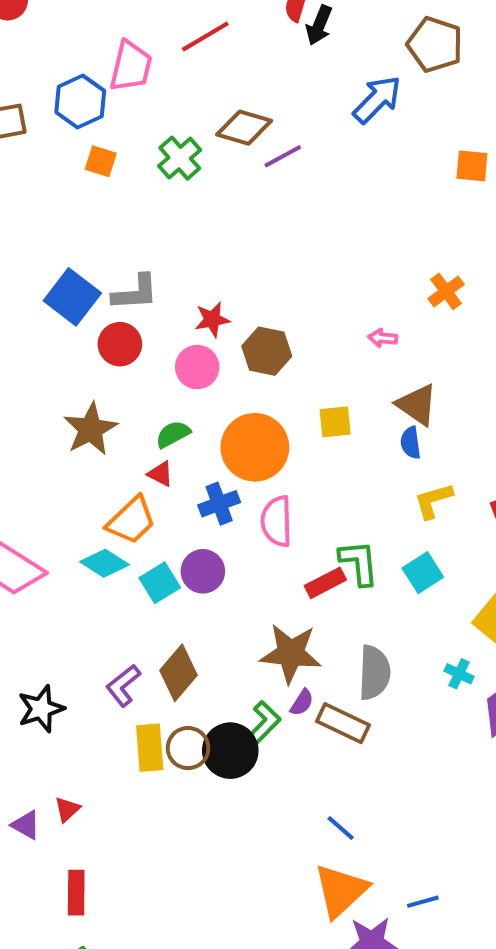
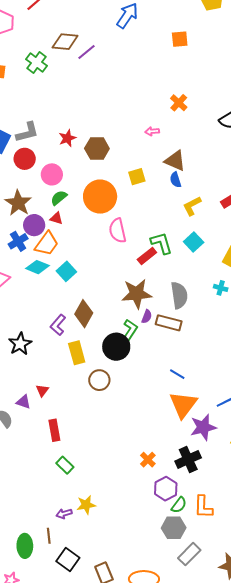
pink circle: (197, 367) -> (52, 174), moved
blue cross: (219, 504) -> (18, 241), moved
purple circle: (203, 571) -> (34, 225), moved
brown circle: (188, 748) -> (99, 380), moved

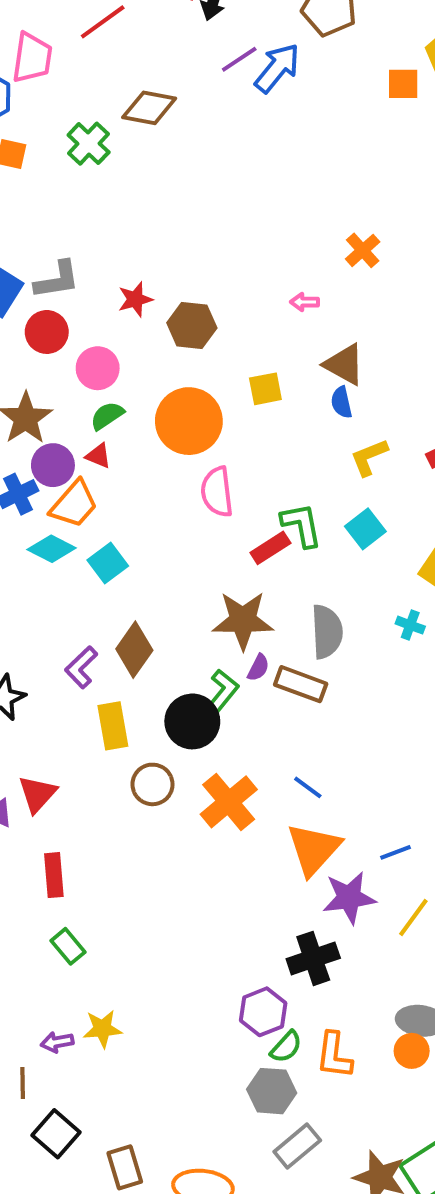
orange square: (180, 39) -> (403, 84), moved
purple line: (87, 52) -> (239, 59), moved
red triangle: (42, 390) -> (37, 794), size x1.5
orange cross: (148, 460) -> (229, 802), moved, size x1.8

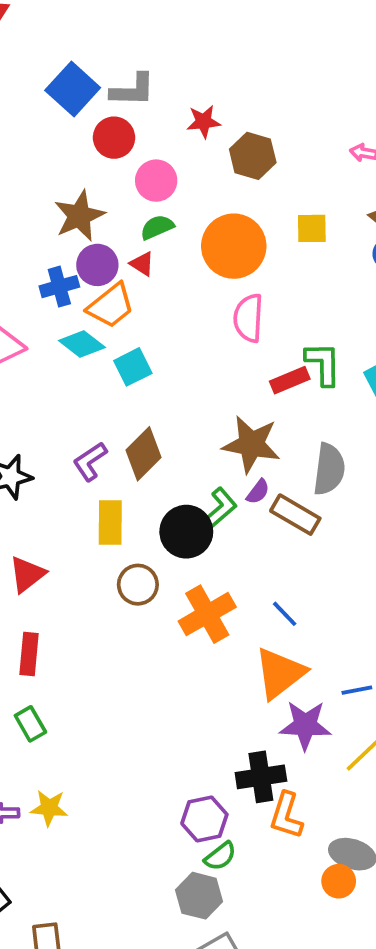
orange L-shape: (334, 1055) -> (286, 815), moved

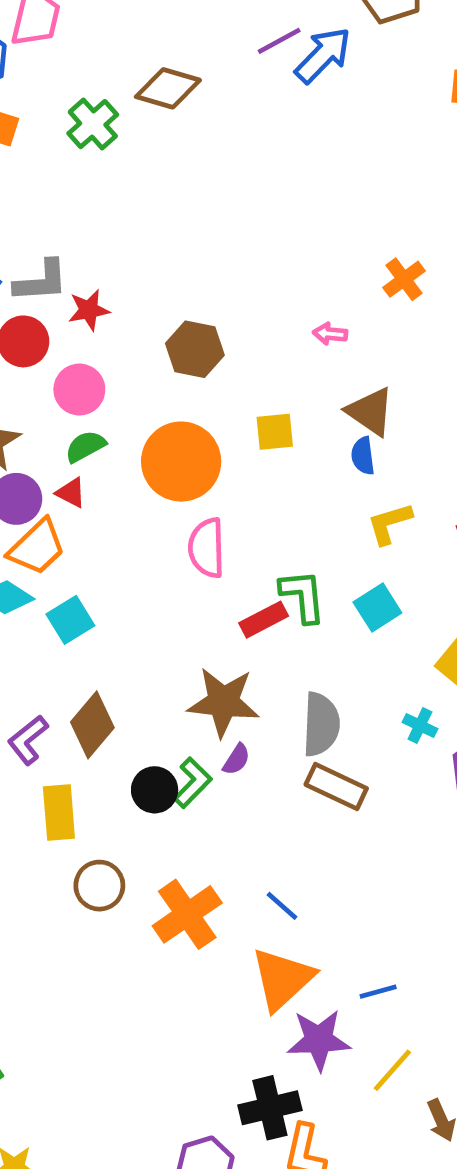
red star: (203, 122) -> (89, 310), moved
brown rectangle: (295, 515) -> (336, 787), moved
black circle: (186, 532) -> (155, 790), moved, size x0.7

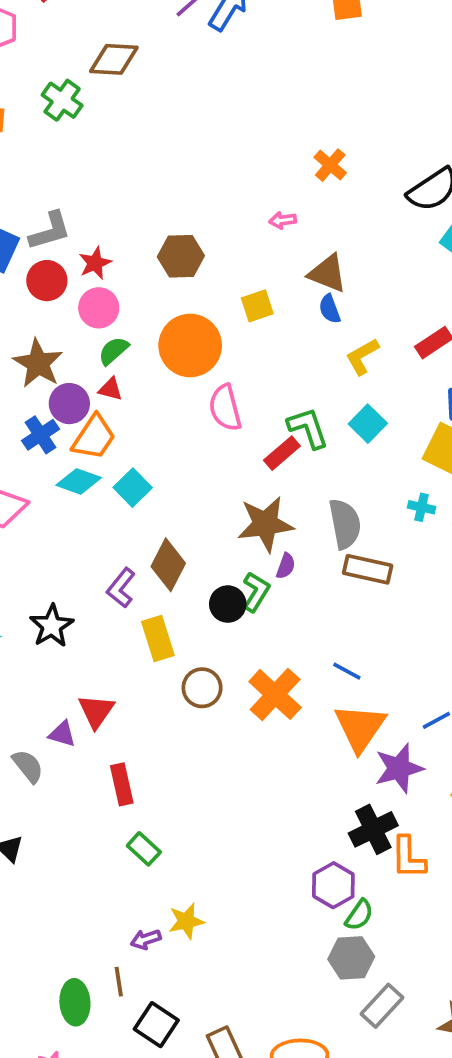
red star: (89, 310) -> (95, 263), moved

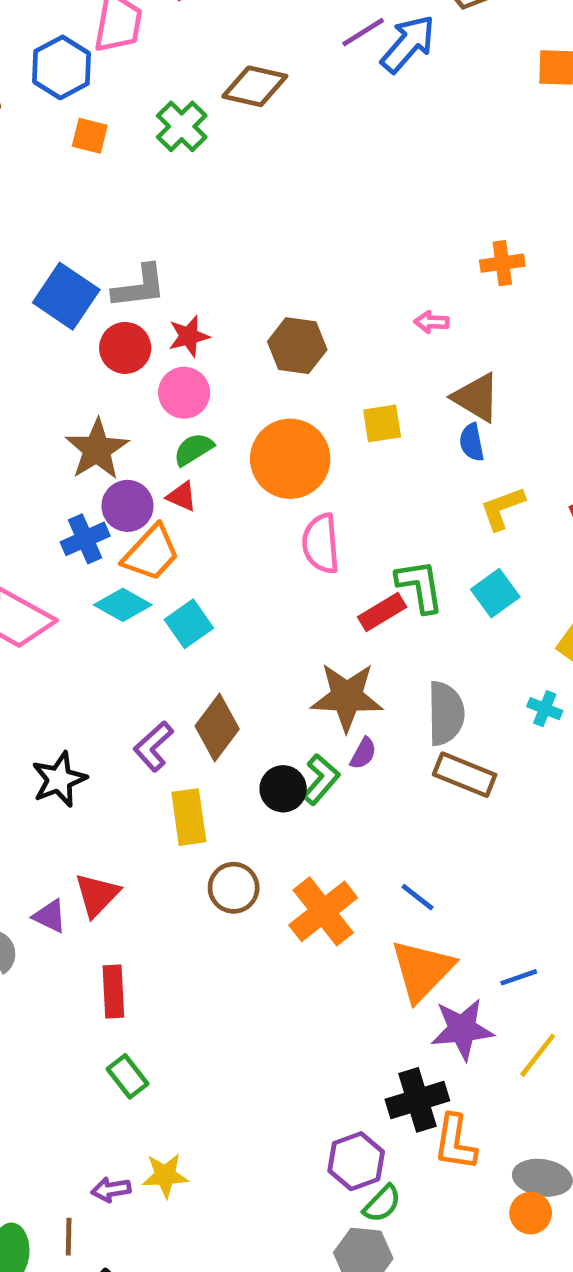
orange cross: (330, 165) -> (502, 263), turned 32

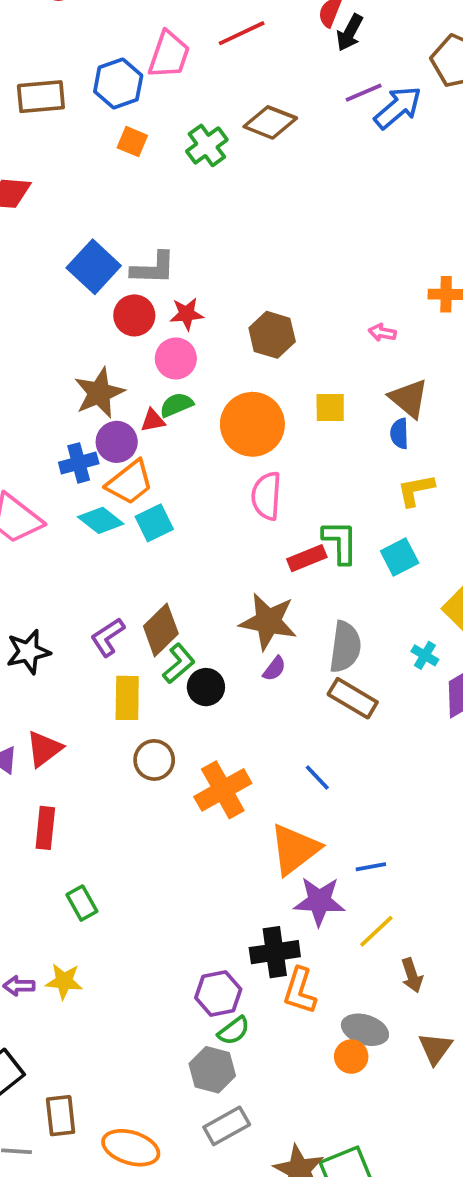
red triangle: (182, 496) -> (153, 420), moved, turned -44
cyan square: (189, 624) -> (154, 523), moved
green L-shape: (321, 779) -> (179, 664), moved
blue line: (417, 897) -> (317, 778), moved
green rectangle: (128, 1076) -> (82, 903), moved

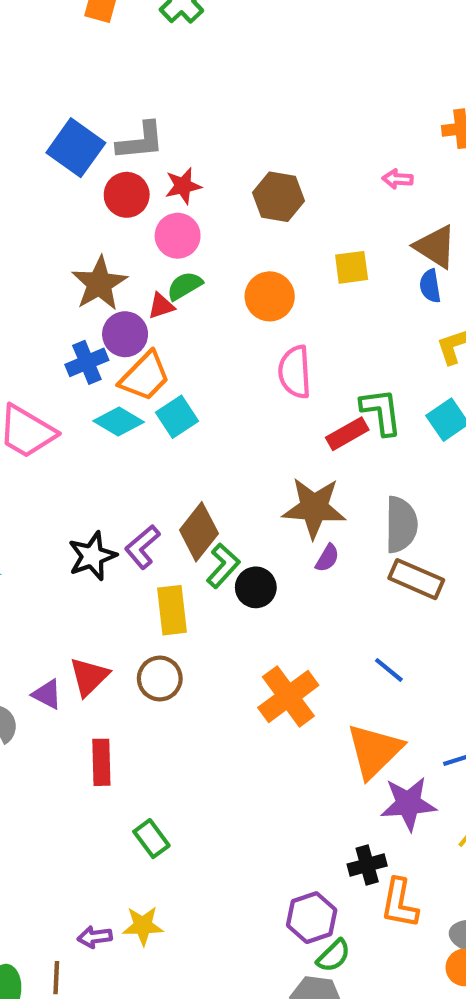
orange circle: (252, 424) -> (270, 296), size x0.7
black star: (28, 652) -> (92, 556), moved
brown circle: (154, 760) -> (160, 679), moved
black cross: (275, 952) -> (367, 865), size x0.7

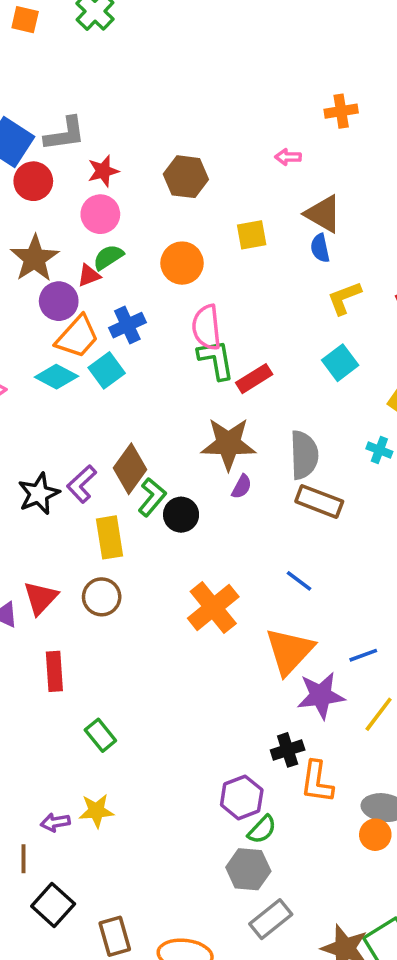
red circle: (127, 195) -> (33, 181), moved
blue cross: (87, 362) -> (127, 325), moved
green L-shape: (381, 412) -> (216, 359), moved

